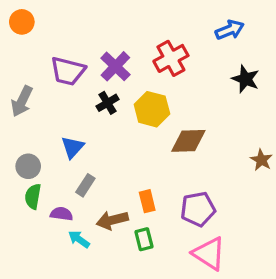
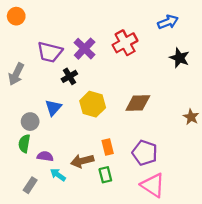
black cross: (107, 103) -> (69, 76), moved
yellow hexagon: (152, 109) -> (93, 104), moved
gray circle: (28, 166) -> (30, 122), moved
gray rectangle: (85, 185) -> (30, 185), moved
purple pentagon: (198, 209) -> (145, 153), turned 30

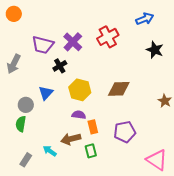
purple pentagon: (145, 153) -> (125, 132), turned -30
purple semicircle: (45, 156) -> (79, 115), moved
pink triangle: (153, 185) -> (157, 160), moved

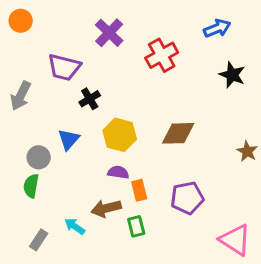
purple cross: (73, 42) -> (109, 33), moved

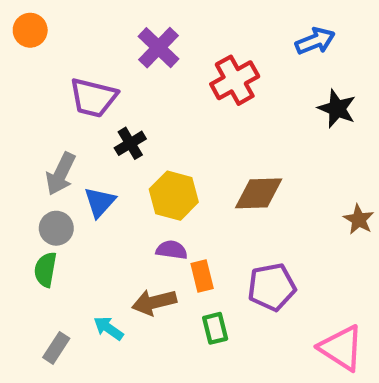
gray arrow: (21, 96) -> (61, 174), moved
green rectangle: (136, 226) -> (215, 328), moved

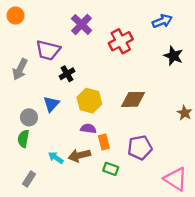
gray arrow: (61, 174) -> (20, 69), moved
cyan arrow: (108, 328) -> (56, 158), moved
green rectangle: (215, 328) -> (111, 169), turned -56

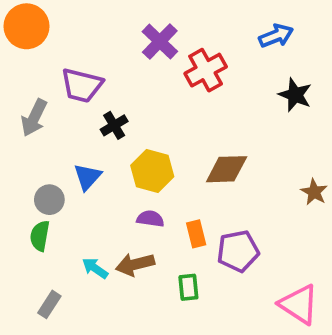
orange circle: (16, 16) -> (26, 26), size x1.5
purple cross: (82, 24) -> (160, 42), moved
orange rectangle: (104, 142) -> (196, 234), moved
green rectangle: (111, 169) -> (188, 287), turned 64

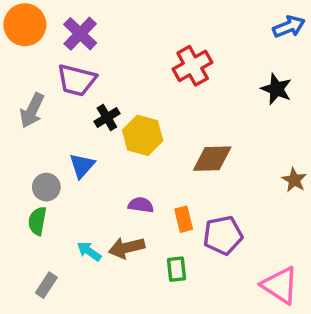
blue arrow: (276, 36) -> (289, 27), moved
purple cross: (160, 42) -> (80, 34), moved
yellow hexagon: (152, 171) -> (143, 135), moved

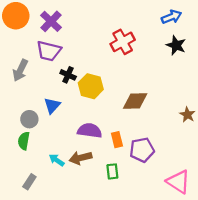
blue arrow: (289, 27) -> (172, 17), moved
black star: (276, 89) -> (176, 45), moved
black cross: (107, 118) -> (68, 75), turned -35
purple semicircle: (141, 205) -> (90, 131), size x1.5

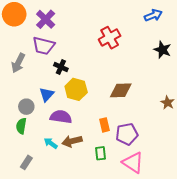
black star: (176, 45) -> (162, 50), moved
yellow hexagon: (91, 86) -> (76, 89), moved
purple semicircle: (90, 131) -> (61, 117), moved
pink triangle: (178, 182) -> (133, 162), moved

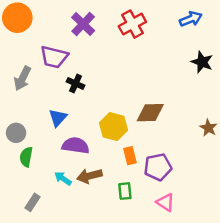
purple cross: (46, 19) -> (83, 24), moved
red cross: (110, 38) -> (132, 24), moved
yellow hexagon: (76, 89) -> (114, 127), moved
gray circle: (26, 107) -> (16, 133), moved
pink triangle: (133, 162) -> (165, 202), size x0.7

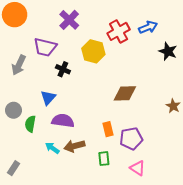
blue arrow: (191, 19) -> (148, 27), moved
red cross: (132, 24) -> (119, 31), moved
yellow hexagon: (114, 127) -> (93, 51), moved
green semicircle: (26, 157) -> (30, 124), moved
gray rectangle: (33, 202) -> (13, 168), moved

